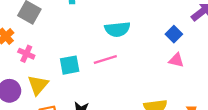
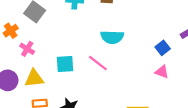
pink line: (105, 60) -> (98, 63), turned 48
yellow triangle: (38, 85) -> (34, 78), turned 36

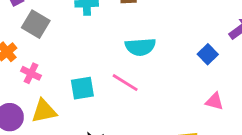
pink triangle: (162, 72) -> (214, 101), moved

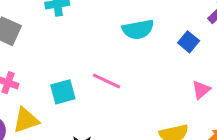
cyan semicircle: (140, 47) -> (138, 29), moved
pink triangle: (214, 101) -> (201, 90), turned -48

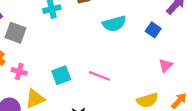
pink line: (107, 81) -> (100, 76), moved

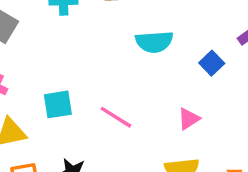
pink triangle: (166, 65) -> (189, 119), moved

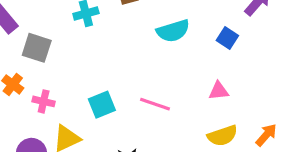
pink triangle: (189, 119) -> (219, 91), turned 40

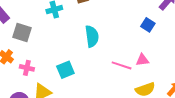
cyan semicircle: (173, 31) -> (92, 36), moved, turned -80
pink line: (155, 104) -> (122, 65), moved

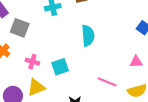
pink line: (122, 65) -> (107, 82), moved
pink cross: (27, 68) -> (32, 62), moved

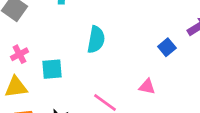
pink cross: (32, 62) -> (19, 54), turned 32

